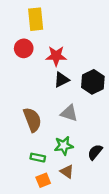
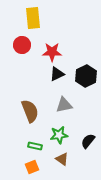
gray triangle: (69, 113) -> (64, 105), turned -30
orange square: (43, 180) -> (32, 167), moved

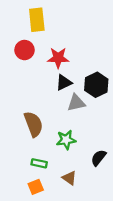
gray triangle: (64, 105) -> (76, 103), moved
green star: (59, 135) -> (66, 140), moved

